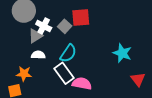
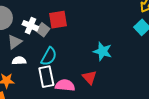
white cross: (44, 26) -> (30, 26), moved
white rectangle: (64, 73) -> (46, 77), turned 30
red triangle: (138, 79) -> (89, 77), moved

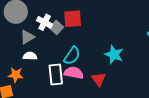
cyan semicircle: (49, 56) -> (72, 56), moved
pink semicircle: (65, 85) -> (74, 73), moved

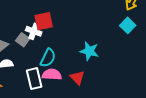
white cross: (45, 22) -> (34, 31), moved
gray square: (56, 27) -> (23, 40), moved

